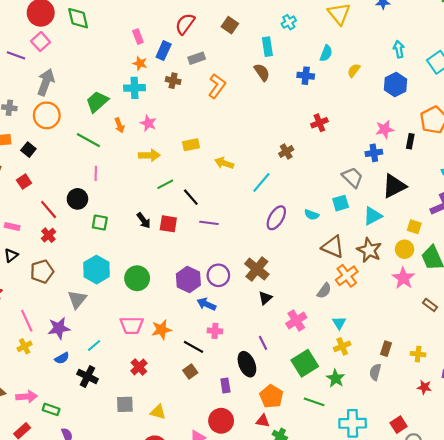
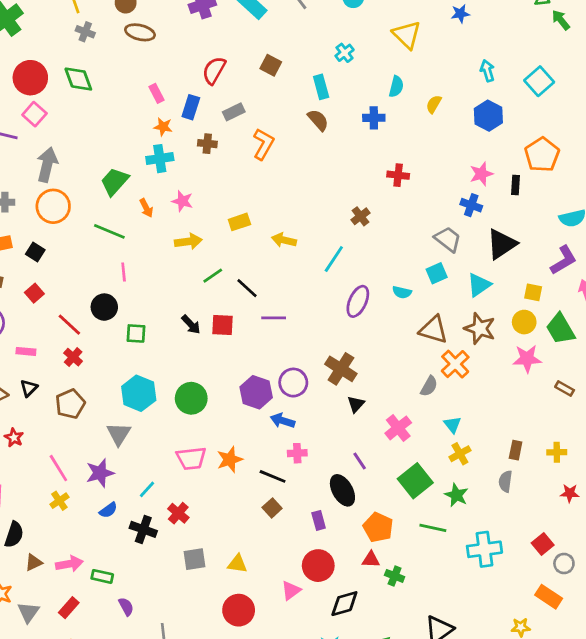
red cross: (319, 123) -> (398, 175), turned 35
blue cross: (374, 153) -> (471, 205), turned 35
pink star: (403, 278) -> (527, 359), turned -30
red cross: (139, 367) -> (178, 513), moved

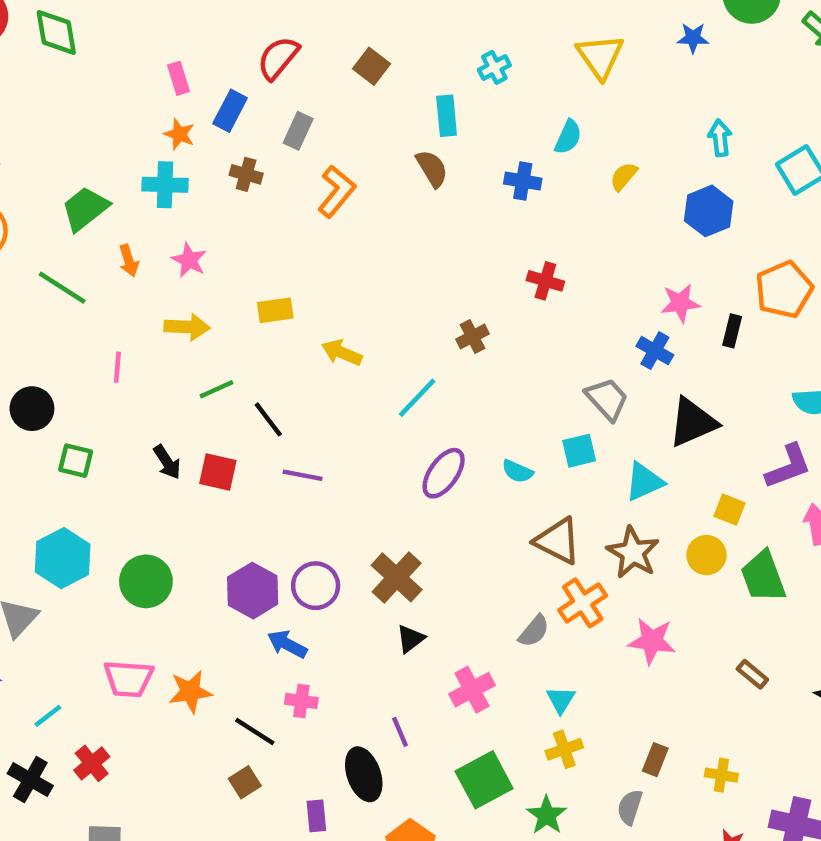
gray rectangle: (234, 112) -> (298, 131), turned -50
pink line: (124, 272) -> (117, 367), moved
pink star: (527, 359) -> (652, 641), moved

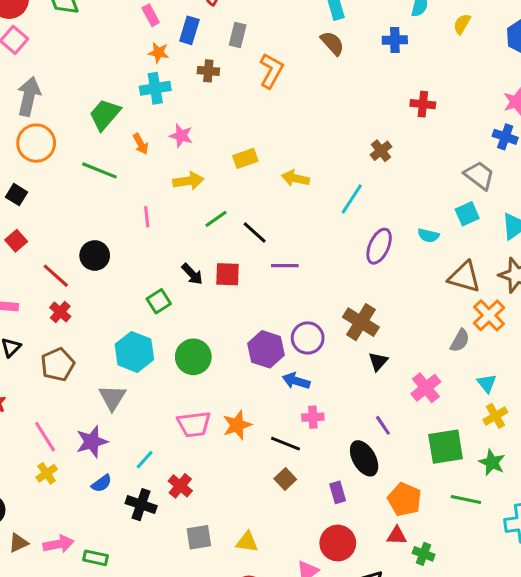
green square: (76, 461) -> (159, 301), moved, turned -35
green square: (484, 780) -> (446, 447), turned 30

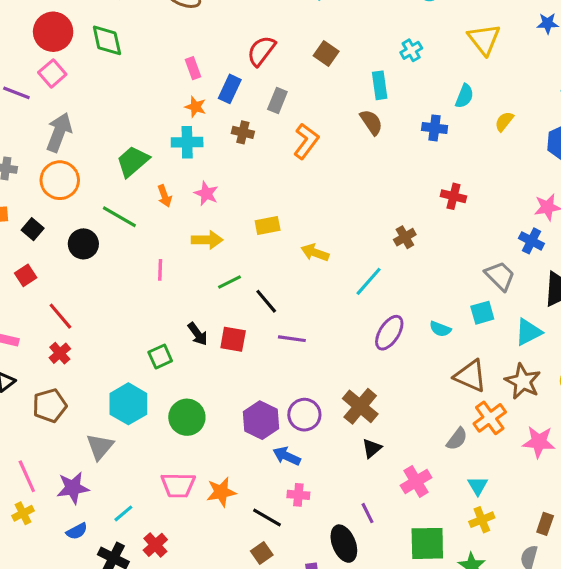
black circle: (95, 255) -> (83, 244), moved

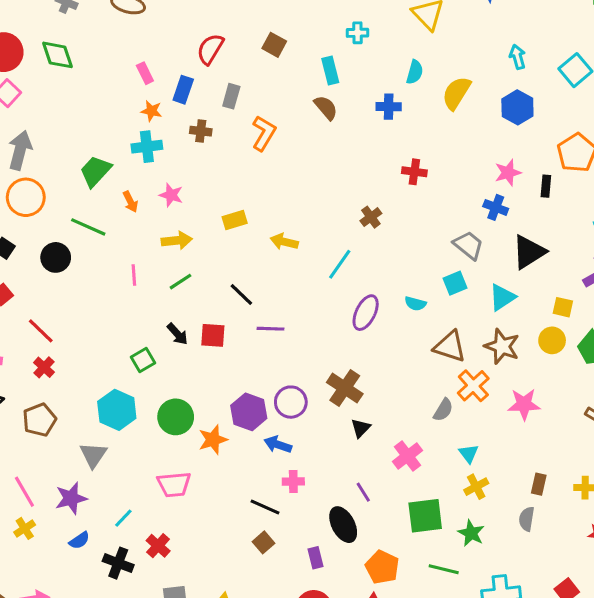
cyan cross: (411, 50) -> (358, 33), turned 35
yellow semicircle: (504, 121) -> (456, 93), size x1.6
green line: (229, 282) -> (180, 282), moved
orange star: (221, 492) -> (213, 440), moved

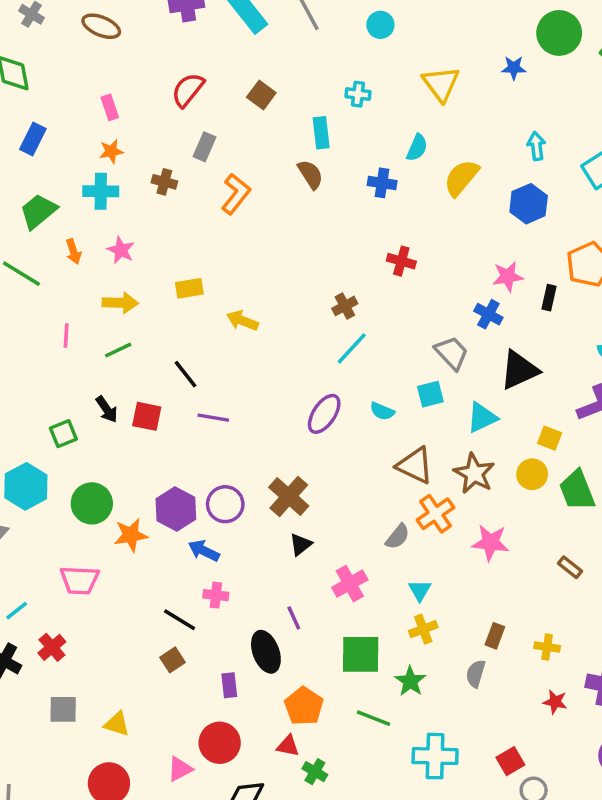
blue rectangle: (183, 90) -> (33, 139), moved
orange star: (151, 111) -> (111, 151), turned -30
cyan line: (340, 264) -> (352, 348), moved

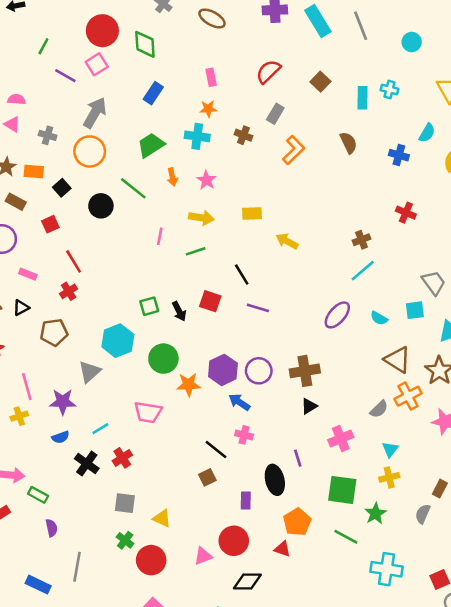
cyan rectangle: (321, 133) -> (363, 98), moved
black arrow: (107, 409) -> (179, 311), moved
brown cross: (289, 497) -> (305, 371), turned 32
green cross: (315, 772) -> (125, 540), moved

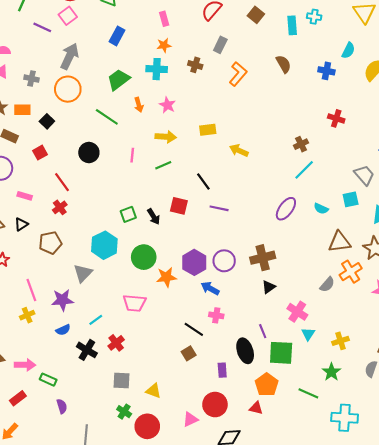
black circle: (101, 206) -> (89, 153), moved
brown triangle: (398, 360) -> (339, 242), turned -35
pink cross: (341, 438) -> (297, 312), turned -30
cyan triangle: (390, 449) -> (308, 334), moved
green square: (342, 490) -> (281, 353), moved

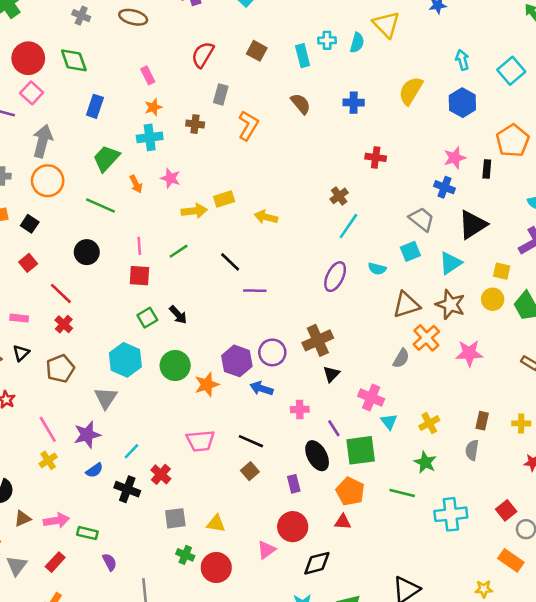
cyan semicircle: (348, 50) -> (357, 43), moved
yellow arrow: (166, 137) -> (194, 211), moved
red square: (179, 206) -> (139, 276), moved
pink trapezoid: (134, 303) -> (200, 441), moved
pink cross: (216, 315) -> (300, 409), moved

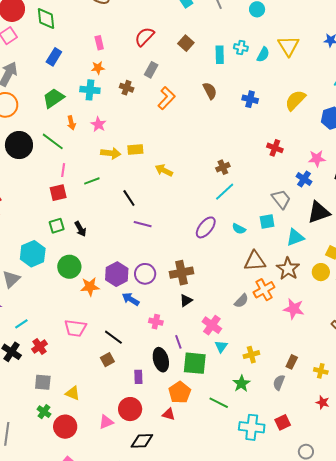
red cross: (376, 157) -> (275, 148), moved
green line: (100, 206) -> (53, 141), moved
black circle: (87, 252) -> (19, 145), moved, size x1.4
red square: (139, 276) -> (58, 193), turned -30
red square: (506, 510) -> (283, 422), moved

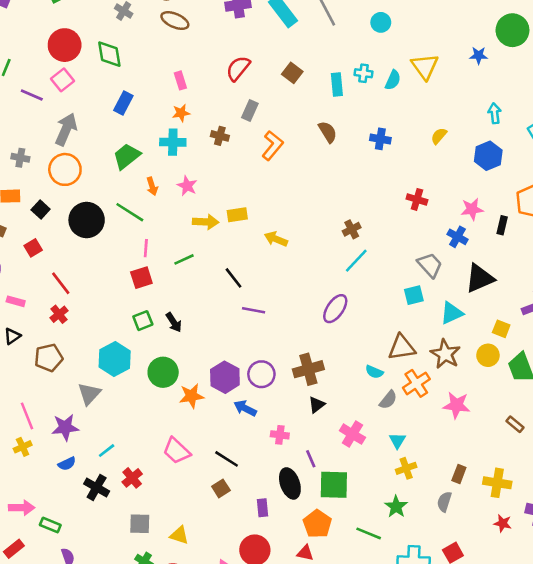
yellow semicircle: (295, 100) -> (439, 136), size x0.6
cyan semicircle: (239, 229) -> (374, 372), moved
pink trapezoid: (75, 328) -> (177, 451), turned 40
cyan triangle: (221, 347) -> (397, 441), moved
yellow cross: (321, 371) -> (497, 483), size x1.5

